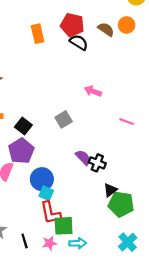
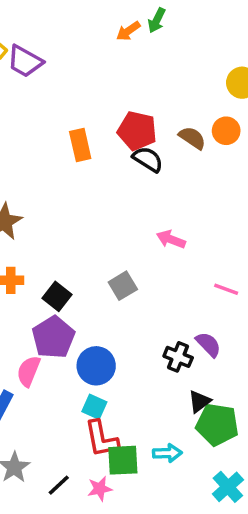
purple semicircle: (83, 157) -> (208, 344), moved
blue circle: (42, 179) -> (96, 366), moved
black line: (25, 241) -> (59, 485), turned 64
cyan arrow: (78, 243) -> (167, 453), moved

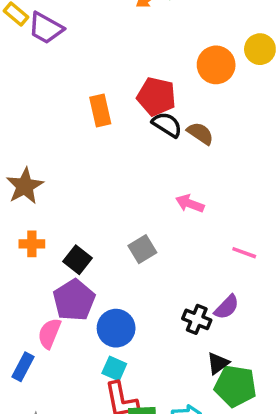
orange circle: (226, 131) -> (216, 65), moved, size x1.4
brown semicircle: (192, 138) -> (200, 133), moved
purple semicircle: (208, 344) -> (227, 307), turned 88

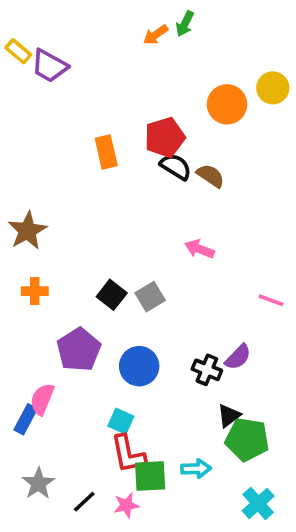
red pentagon: (156, 96) -> (165, 137), turned -30
pink line: (244, 253) -> (271, 300), moved
black square: (77, 260) -> (112, 295), moved
blue circle: (116, 328) -> (139, 366), moved
pink semicircle: (49, 333) -> (42, 399), moved

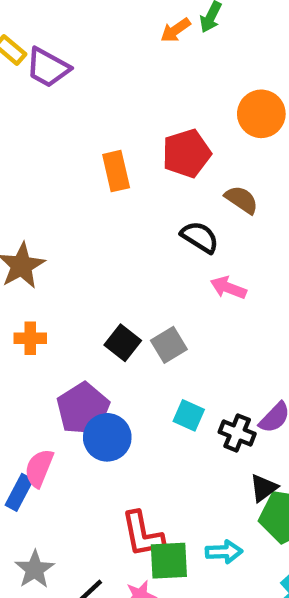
black semicircle: (176, 167) -> (200, 237), moved
blue circle: (139, 366) -> (107, 437), moved
cyan square: (121, 421) -> (189, 415), moved

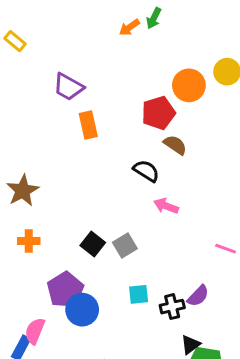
purple trapezoid: (48, 68) -> (68, 87), moved
red pentagon: (186, 153) -> (158, 113), moved
cyan square: (189, 415) -> (139, 294), turned -30
black cross: (237, 433) -> (172, 307), turned -35

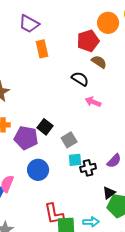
gray square: (125, 246) -> (69, 140), moved
purple pentagon: (65, 290) -> (26, 138), moved, turned -30
black cross: (172, 307) -> (88, 168), moved

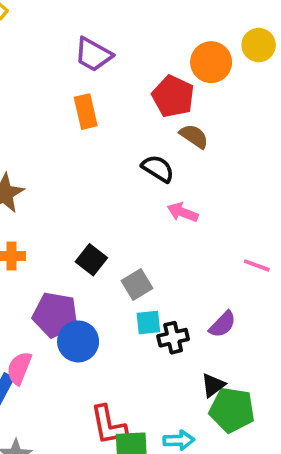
purple trapezoid: (29, 24) -> (93, 55), moved
red pentagon: (88, 41) -> (173, 96), turned -30
purple pentagon: (26, 138) -> (55, 315), moved

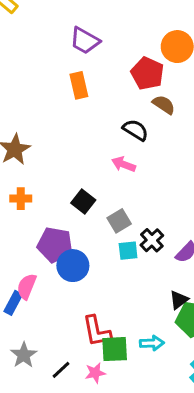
pink arrow: (183, 212) -> (124, 164), moved
black cross: (173, 338) -> (152, 240), moved, turned -30

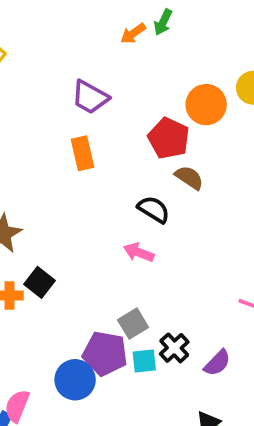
black square: (83, 202) -> (39, 282), moved
purple pentagon: (55, 245) -> (105, 354), moved

